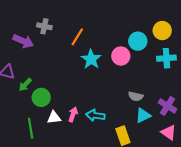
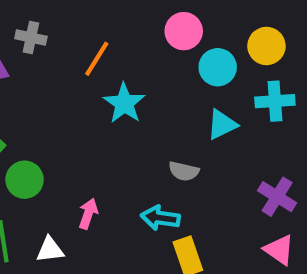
pink circle: (121, 56) -> (184, 31), moved
gray semicircle: (136, 96) -> (184, 171), moved
cyan arrow: (95, 115) -> (160, 218), moved
cyan triangle: (143, 115) -> (222, 125), moved
white triangle: (54, 118) -> (50, 250), moved

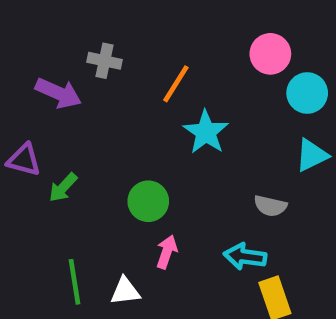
green circle: (25, 180) -> (148, 201), moved

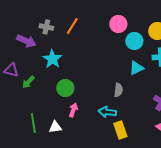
orange line: (176, 84) -> (72, 26), moved
cyan star: (206, 132) -> (52, 59), moved
gray semicircle: (270, 206) -> (118, 90), turned -96

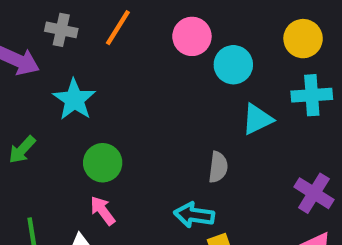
pink circle: (118, 24) -> (192, 36), moved
cyan circle: (134, 41) -> (233, 65), moved
pink arrow: (73, 110) -> (103, 211), moved, turned -56

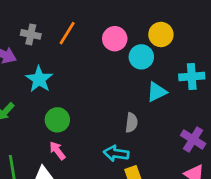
yellow circle: (303, 39) -> (161, 34), moved

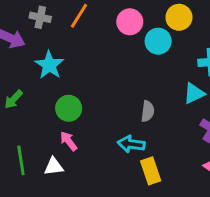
cyan triangle: (157, 92) -> (194, 93), moved

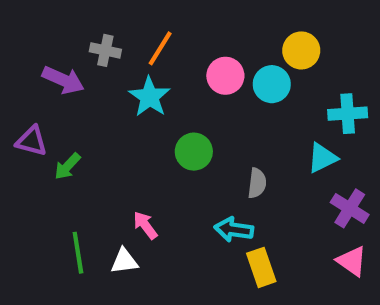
pink circle: (130, 22) -> (225, 76), moved
cyan star: (49, 65) -> (150, 97), moved
green circle: (69, 108) -> (194, 152), moved

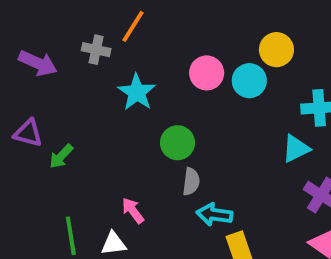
orange line: (160, 48) -> (133, 26), moved
purple arrow: (63, 80) -> (38, 63), moved
gray semicircle: (257, 183) -> (191, 182), moved

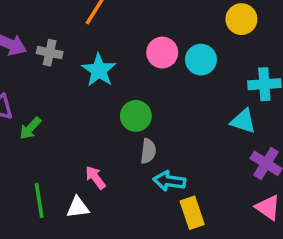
gray cross: (96, 50) -> (50, 53), moved
yellow circle: (276, 50) -> (241, 19), moved
cyan triangle: (296, 149) -> (243, 121), turned 44

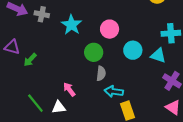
pink circle: (162, 53) -> (110, 29), moved
cyan circle: (201, 60) -> (133, 50), moved
green line: (39, 200) -> (35, 103), turned -30

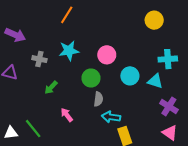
gray cross: (42, 14) -> (39, 59), moved
cyan star: (71, 25) -> (69, 51), turned 30
green arrow: (30, 60) -> (51, 87), moved
white triangle: (59, 107) -> (11, 133), moved

